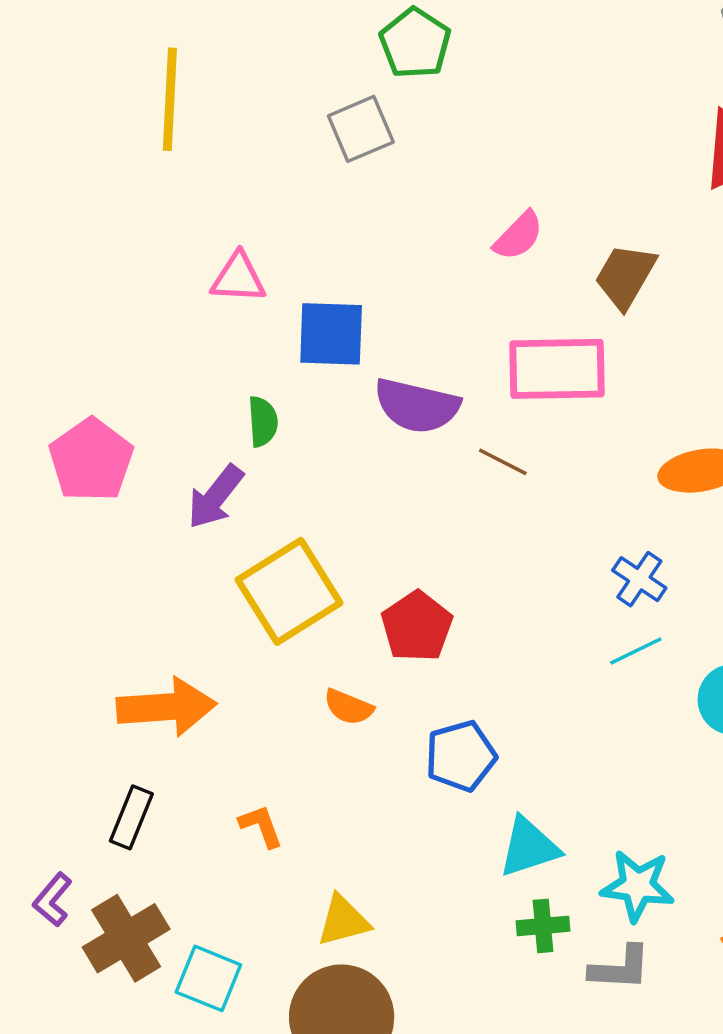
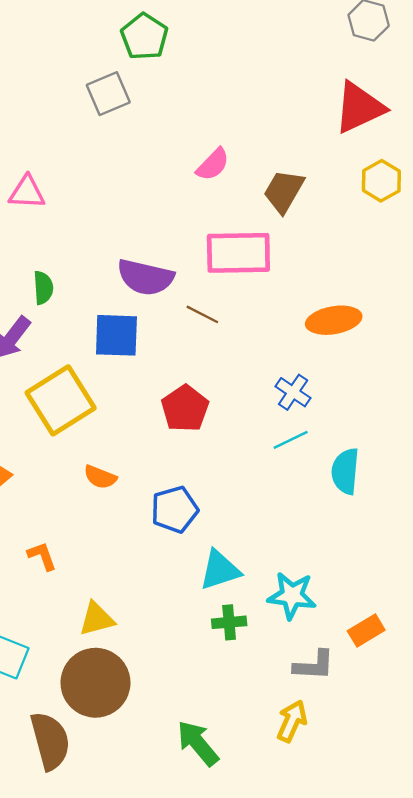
blue square: (331, 334) -> (116, 335), moved
red pentagon: (417, 626) -> (185, 409), moved
gray L-shape: (620, 968) -> (314, 665), moved

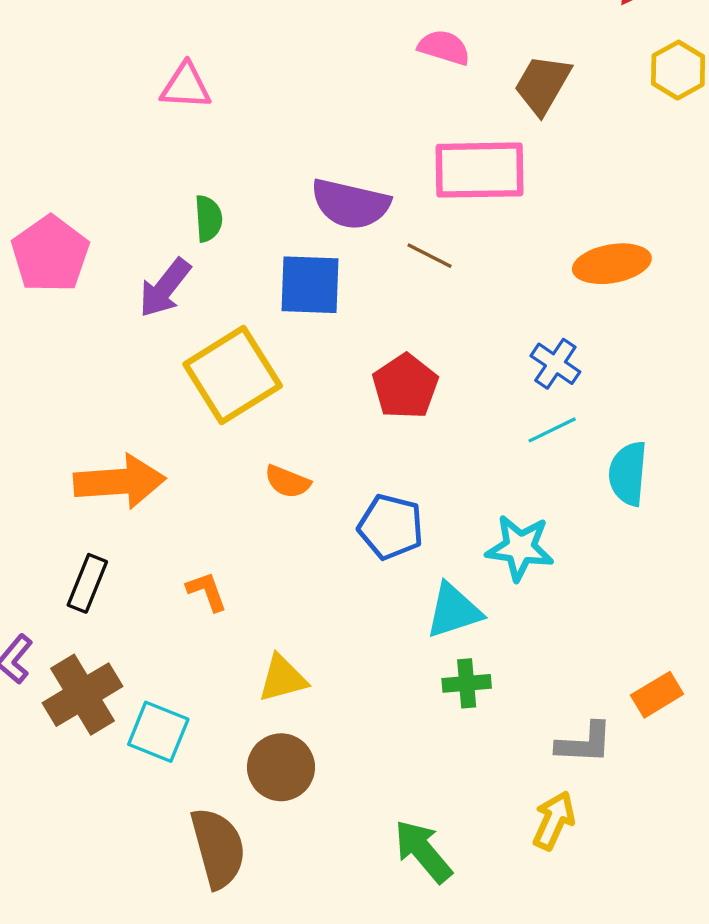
pink semicircle: (213, 164) -> (444, 47), turned -117
blue pentagon: (174, 510) -> (391, 527), turned 30
cyan star: (292, 596) -> (520, 548), moved
brown circle: (95, 683) -> (281, 767), size x0.7

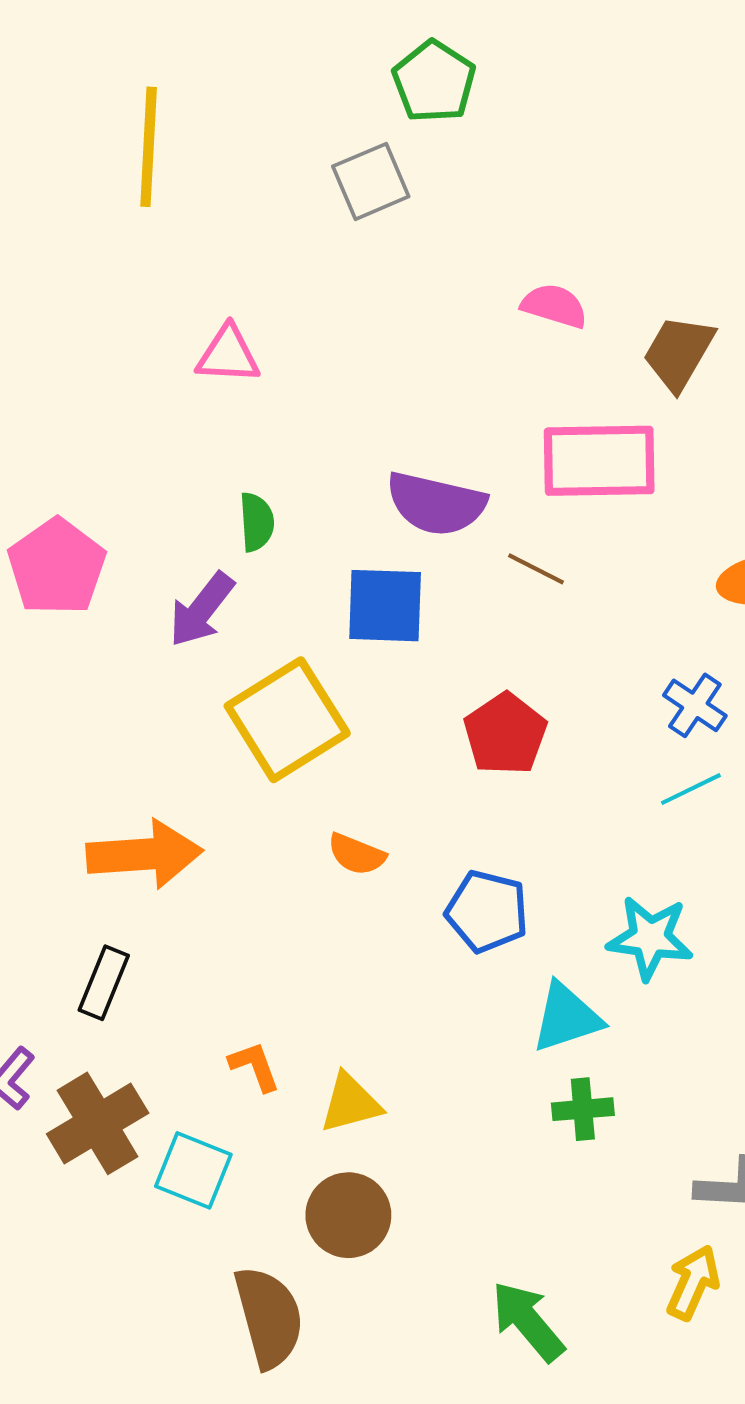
orange L-shape: (207, 591) -> (255, 1066), moved

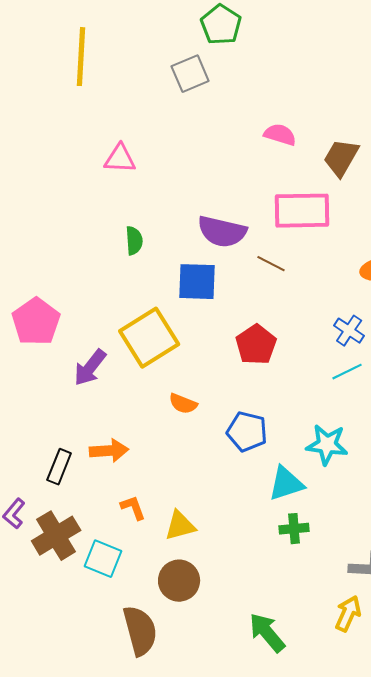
pink pentagon: (57, 567) -> (36, 322), moved
purple arrow: (202, 610) -> (90, 368), moved
orange arrow: (144, 854) -> (109, 451), moved, size x0.7

